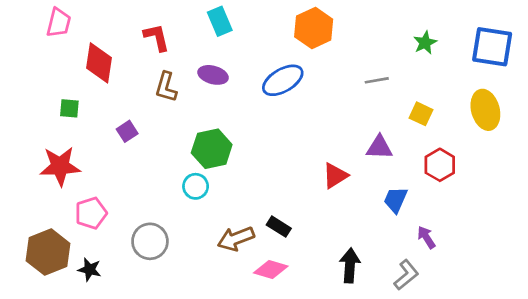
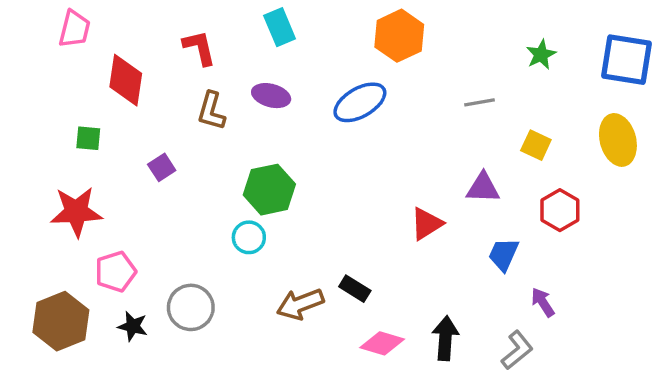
black star: (90, 269) -> (133, 326), moved
pink diamond: (271, 269) -> (382, 343), moved

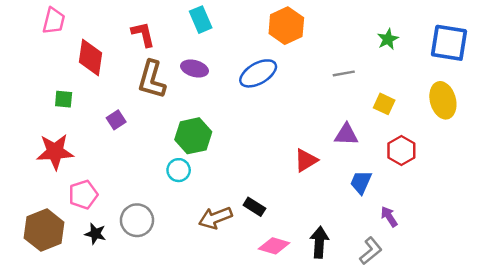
brown L-shape: (211, 111) -> (152, 80), size x1.4

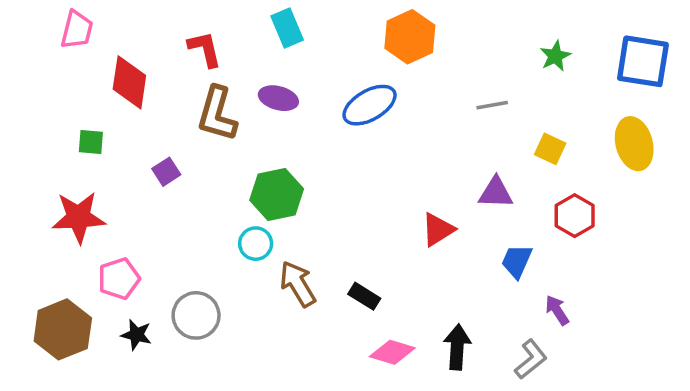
brown arrow: (215, 218) -> (298, 284), moved, turned 80

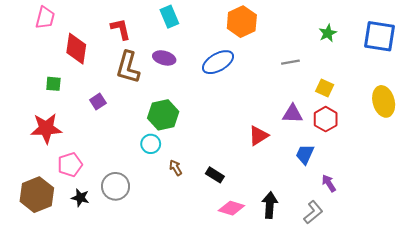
yellow ellipse: (634, 144) -> (384, 101), moved
red hexagon: (575, 216) -> (326, 119), moved
brown arrow: (298, 284) -> (176, 168), size x0.6

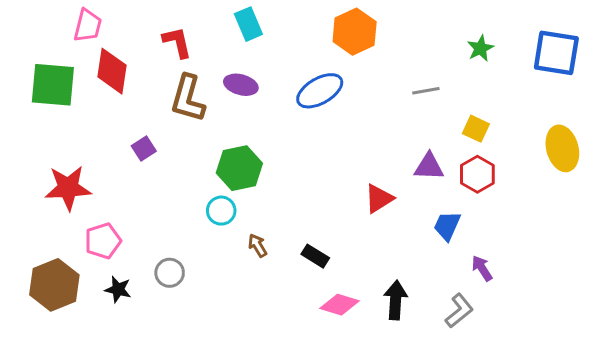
pink trapezoid: (45, 18) -> (88, 26), moved
green square: (53, 84) -> (53, 85), moved, size x2.0
gray circle: (116, 186) -> (170, 273), size x0.7

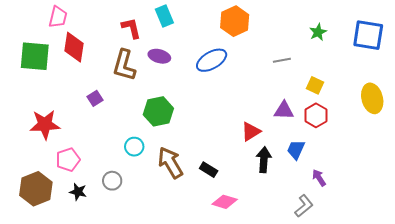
red L-shape: (177, 42) -> (131, 28), moved
cyan circle: (221, 211) -> (134, 147), moved
brown arrow: (258, 245) -> (170, 163), size x2.0
black arrow: (396, 300) -> (264, 160), moved

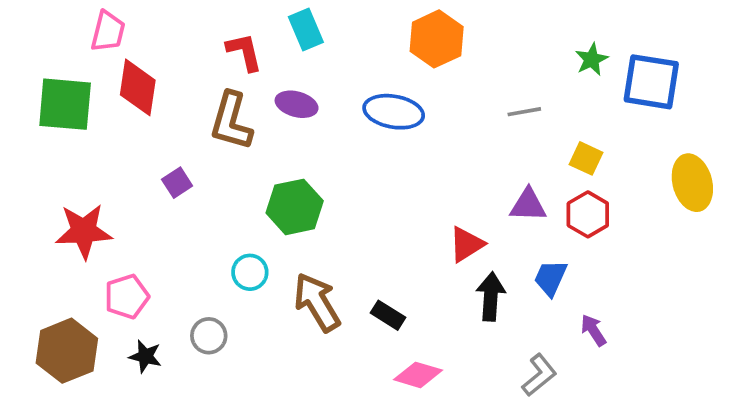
blue square: (368, 35) -> (651, 82), moved
blue ellipse: (212, 60) -> (394, 112), turned 40
gray L-shape: (304, 206) -> (539, 375), moved

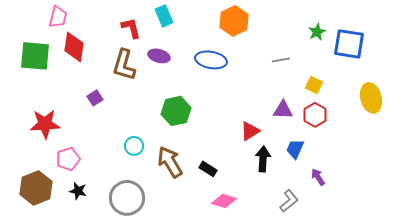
green hexagon: (295, 207) -> (176, 111), moved
gray circle: (209, 336) -> (127, 198), moved, size x1.8

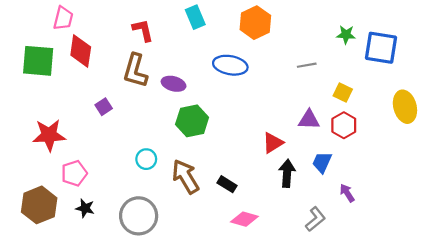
cyan rectangle: (164, 16) -> (195, 17), moved
green star: (317, 32) -> (346, 35), turned 30
purple ellipse: (159, 56) -> (174, 84), moved

